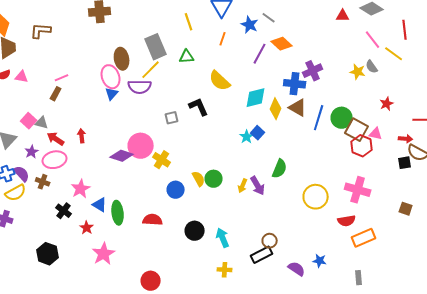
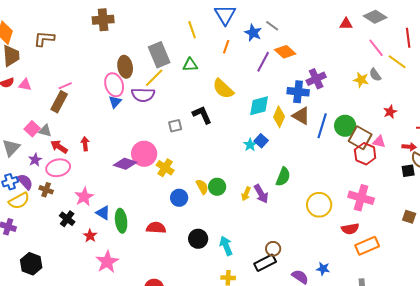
brown rectangle: (56, 94) -> (59, 102), size x1.5
black hexagon: (48, 254) -> (31, 264), moved

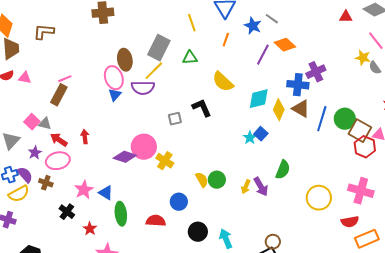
gray rectangle: (159, 55) -> (159, 48), turned 50
yellow star: (361, 80) -> (363, 58), moved
blue circle: (179, 198) -> (179, 202), moved
blue triangle: (103, 213) -> (106, 193), moved

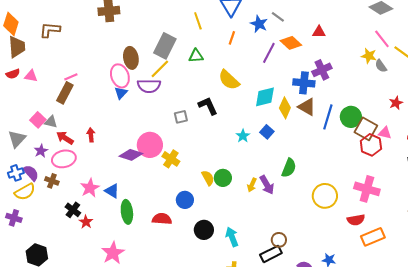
red triangle: (346, 17) -> (319, 32), moved
cyan star: (250, 138) -> (243, 136), moved
red star: (90, 229) -> (86, 222), moved

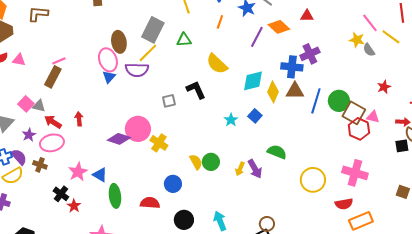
brown triangle: (307, 107) -> (295, 91), turned -30
green semicircle: (289, 168) -> (277, 152), turned -90
black circle: (204, 230) -> (184, 220), moved

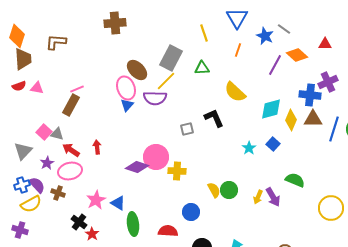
brown ellipse: (119, 42) -> (137, 70), turned -35
yellow cross: (159, 143) -> (177, 171), turned -30

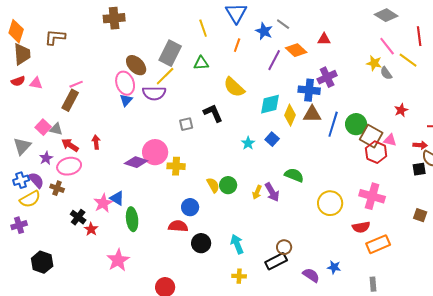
pink star: (96, 200) -> (103, 203), moved
purple cross: (20, 230) -> (19, 225), turned -35
red semicircle: (168, 231) -> (178, 226), moved

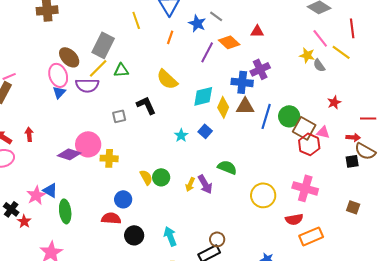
green triangle: (201, 63) -> (121, 70), moved

